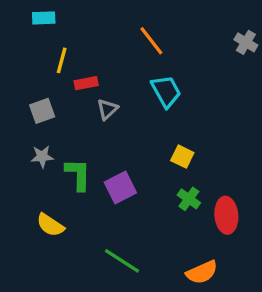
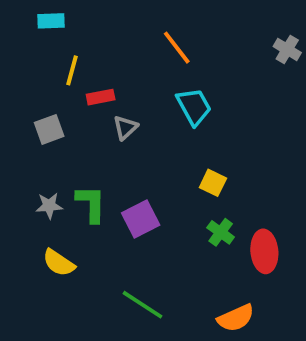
gray star: (42, 157) -> (49, 206), moved

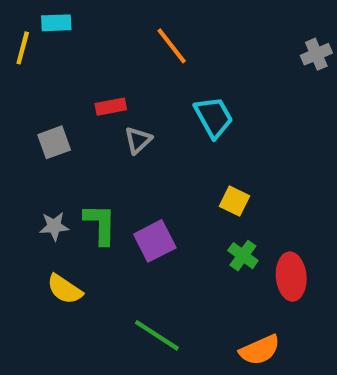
orange line: (177, 48) -> (172, 46), moved
gray cross: (287, 49) -> (316, 54), turned 36
yellow line: (72, 70) -> (23, 48), moved

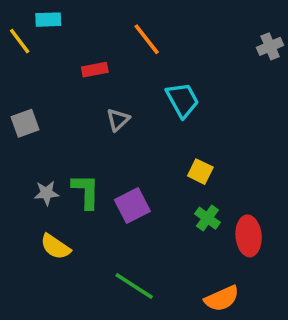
yellow line: (23, 48) -> (20, 41), turned -52
red rectangle: (111, 107) -> (95, 70), moved
gray square: (54, 142) -> (25, 123), moved

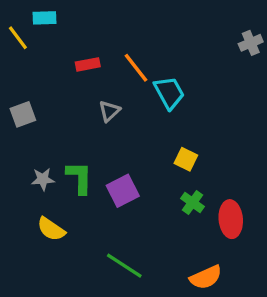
orange line: (147, 39) -> (136, 68), moved

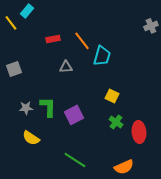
cyan rectangle: (45, 18) -> (27, 11), turned -48
cyan trapezoid: (169, 93) -> (102, 56), turned 45
gray triangle: (109, 111) -> (66, 67), turned 40

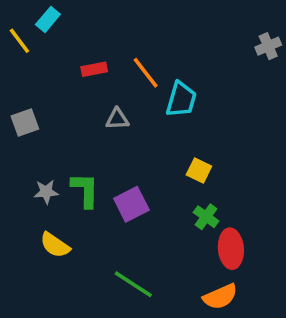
red ellipse: (139, 132) -> (231, 249), moved

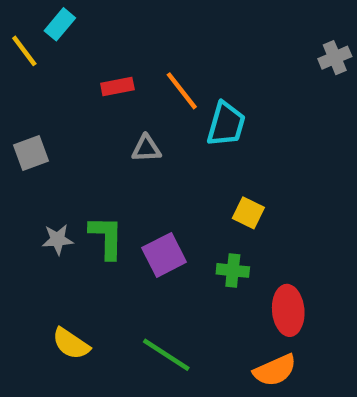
green cross: (206, 217) -> (233, 270), moved, turned -30
yellow semicircle: (55, 245) -> (71, 344), moved

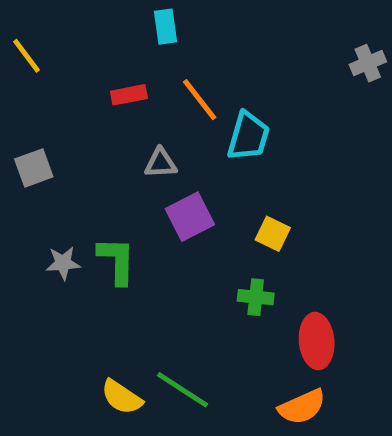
cyan rectangle: (60, 24) -> (165, 27), moved, turned -48
purple square: (164, 255) -> (190, 217), moved
yellow semicircle: (71, 344) -> (122, 397), moved

